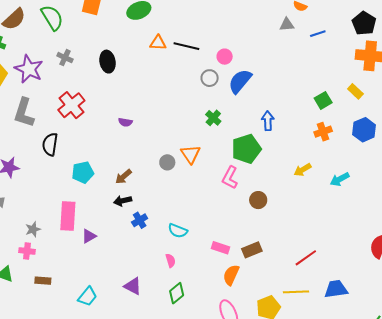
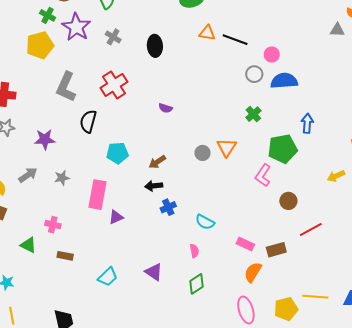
purple star: (29, 69) -> (76, 27), moved
blue semicircle: (240, 81) -> (284, 81), turned 40
gray star: (33, 229) -> (62, 178), moved
red line: (306, 258) -> (311, 229), moved

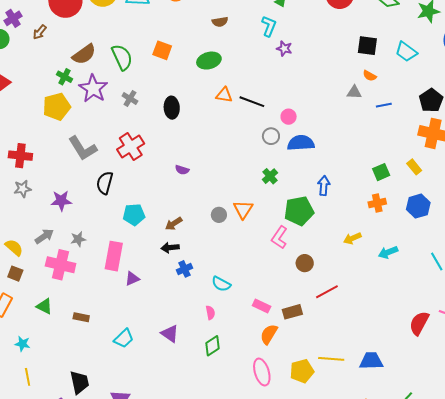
gray L-shape: (66, 87) -> (83, 148), turned -56
pink cross: (53, 225) -> (61, 265), moved, size x1.8

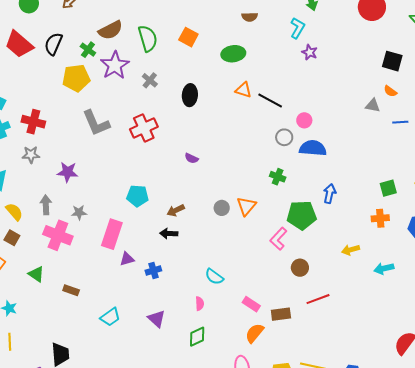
green cross: (270, 176) -> (278, 177), turned -35
black semicircle: (105, 183) -> (53, 44), moved
gray arrow: (44, 236) -> (46, 205), turned -66
blue cross: (184, 269) -> (153, 271), moved

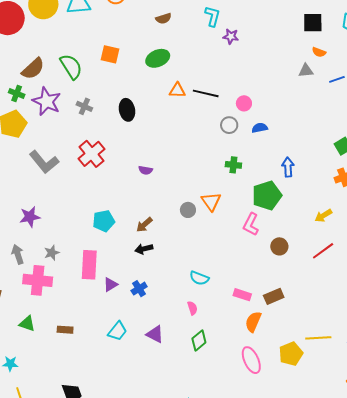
blue semicircle: (313, 148) -> (260, 128), size x0.6
red line: (318, 299) -> (323, 251), moved
cyan trapezoid: (110, 317) -> (117, 331), moved

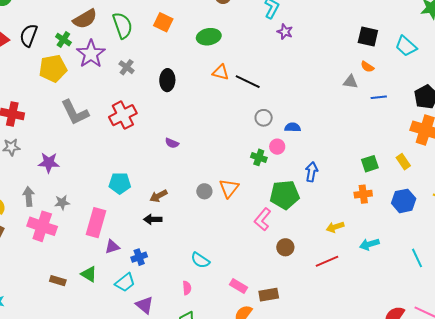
pink circle: (244, 103) -> (277, 147), moved
green triangle: (27, 324) -> (89, 274), moved
cyan trapezoid: (117, 331) -> (125, 283), moved

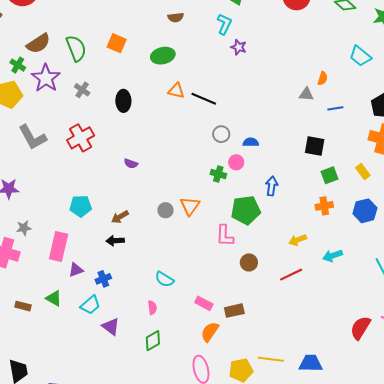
black square: (368, 37) -> (315, 146), moved
orange semicircle: (367, 67) -> (323, 78), turned -104
pink L-shape: (263, 219) -> (225, 236), turned -35

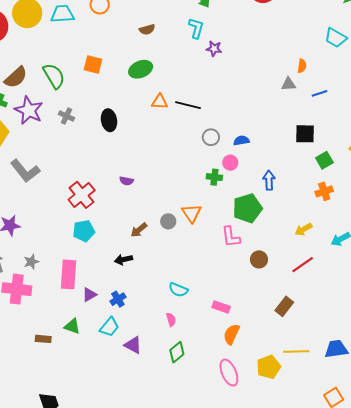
red cross: (81, 138) -> (82, 195), moved
brown arrow: (120, 217) -> (139, 230), moved
brown rectangle: (234, 311) -> (284, 306), moved, turned -30

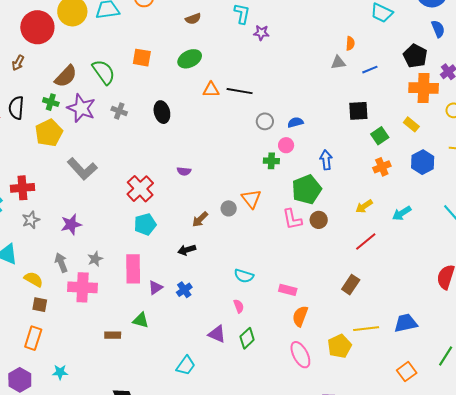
brown circle: (259, 259) -> (319, 220), moved
cyan trapezoid: (109, 327) -> (186, 366), moved
purple triangle: (133, 345) -> (217, 334), moved

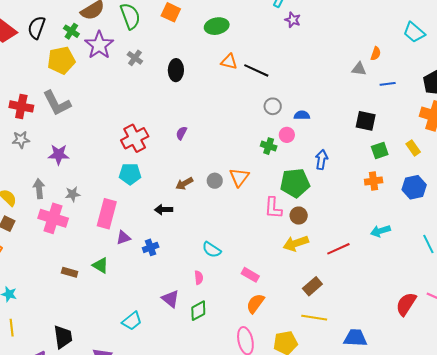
gray L-shape: (82, 169) -> (57, 103), moved
purple semicircle: (184, 171) -> (181, 133), turned 96
yellow arrow: (364, 206) -> (296, 243), moved, size x1.4
yellow line: (366, 329) -> (314, 318), moved

